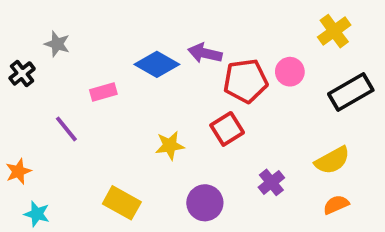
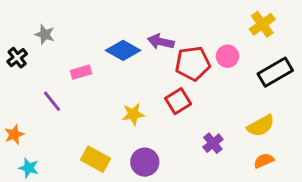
purple circle: (205, 203) -> (145, 162), moved

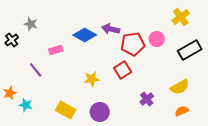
cyan star: (29, 168) -> (26, 105), moved

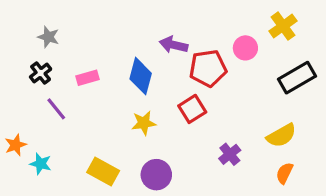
blue diamond: (85, 35) -> (141, 76), moved, turned 75
pink circle: (157, 39) -> (245, 48), moved
black cross: (12, 40) -> (41, 73), moved
orange semicircle: (182, 111) -> (285, 173), turned -40

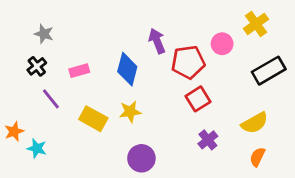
purple arrow: (173, 45) -> (157, 41), turned 55
red square: (192, 109) -> (198, 99), moved
yellow rectangle: (103, 172) -> (93, 119), moved

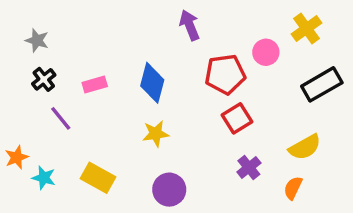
gray star: (44, 34) -> (37, 40), moved
purple arrow: (157, 41) -> (190, 25), moved
yellow rectangle: (93, 119) -> (98, 178), moved
orange semicircle: (257, 157) -> (293, 188), moved

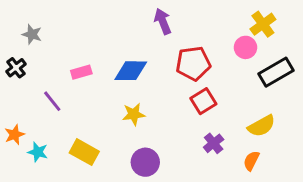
pink circle: (266, 52) -> (246, 47), moved
black cross: (44, 79) -> (16, 68), moved
blue diamond: (152, 83) -> (131, 71), turned 76

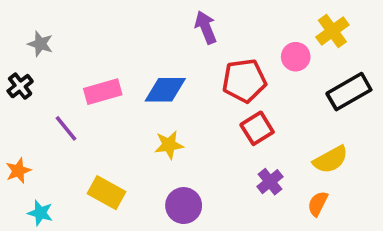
pink circle: (246, 47) -> (296, 57), moved
pink rectangle: (81, 72) -> (103, 92), size x1.4
cyan star: (38, 152) -> (40, 213), moved

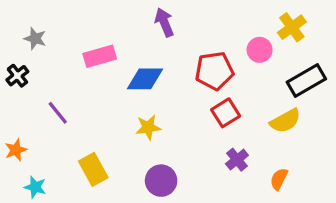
purple arrow: (206, 27) -> (164, 22), moved
pink rectangle: (103, 92) -> (100, 56), moved
yellow semicircle: (331, 160) -> (285, 121), moved
yellow rectangle: (106, 193) -> (93, 169), turned 32

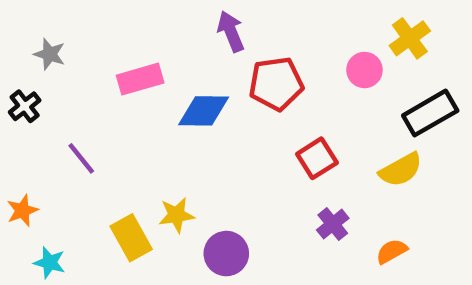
red pentagon: (214, 71) -> (276, 84), moved
yellow star: (148, 127) -> (176, 215), moved
orange semicircle: (279, 179) -> (392, 251), turned 35

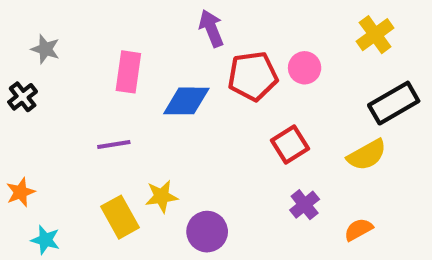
pink circle: (364, 70) -> (305, 68), moved
pink rectangle: (140, 79) -> (128, 72), turned -66
purple line: (81, 158) -> (114, 145), moved, turned -60

